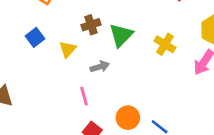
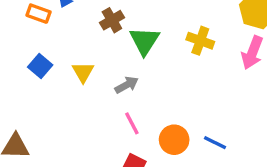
brown cross: (91, 25) -> (112, 20), moved
pink line: (84, 96) -> (132, 123), moved

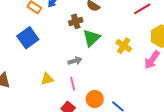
blue square: (40, 66) -> (28, 38), size x1.5
yellow triangle: (83, 72) -> (47, 79), moved, turned 32

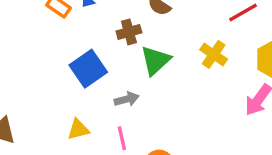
blue square: (28, 38) -> (88, 69), moved
yellow cross: (124, 46) -> (214, 54), moved

